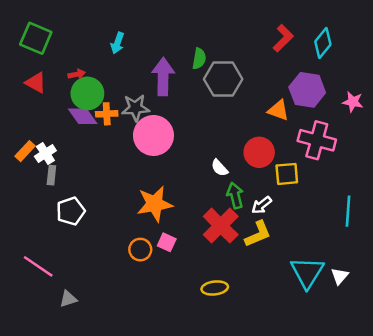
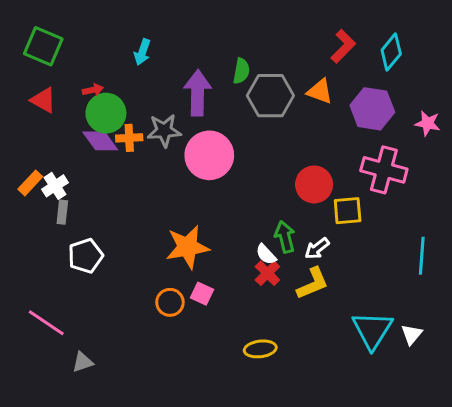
orange triangle: (278, 110) -> (320, 91), moved
pink circle: (153, 135) -> (209, 155), moved
white semicircle: (220, 168) -> (266, 254), moved
red cross: (221, 226) -> (267, 273), size x0.6

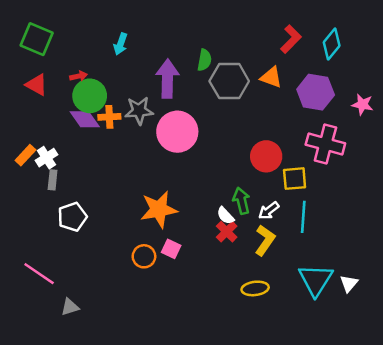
cyan line: (422, 256) -> (303, 217), moved
yellow L-shape: (313, 283) -> (265, 240), turned -32
yellow ellipse: (260, 349) -> (255, 288), moved

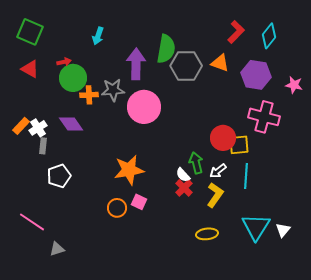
green semicircle: (204, 60) -> (166, 49), size x1.6
purple diamond: (85, 119) -> (71, 124), moved
red circle: (266, 156) -> (223, 138), moved

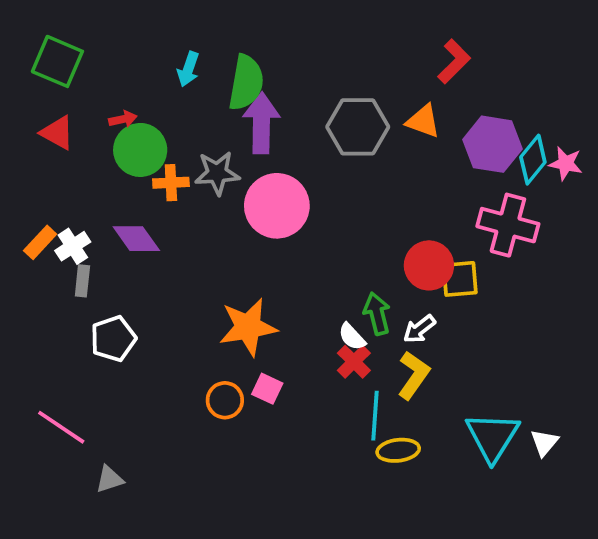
cyan diamond: (269, 36) -> (533, 160), moved
green semicircle: (166, 49) -> (246, 83), moved
cyan line: (246, 176) -> (375, 416), moved

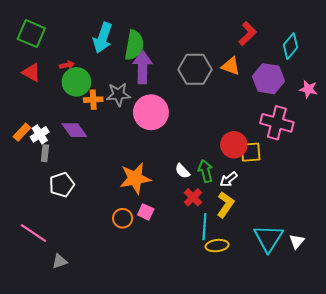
cyan arrow: (188, 69) -> (103, 38), size x1.6
cyan diamond: (533, 160) -> (290, 46), moved
white semicircle: (352, 337) -> (182, 171), moved

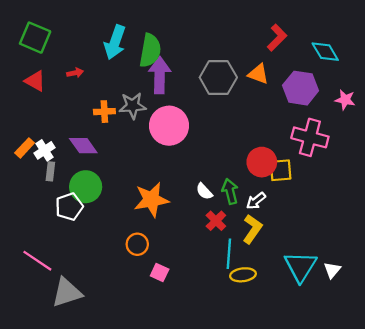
cyan diamond: (290, 46) -> (325, 52), turned -70
green circle: (76, 82) -> (86, 187), moved
pink square: (146, 212) -> (160, 272), moved
gray triangle: (60, 261) -> (67, 292), size x1.8

